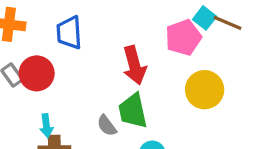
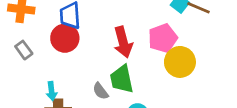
pink pentagon: (183, 37) -> (163, 38), moved
red circle: (37, 73) -> (65, 38), moved

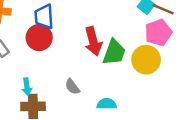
pink pentagon: (163, 38) -> (158, 33), moved
green trapezoid: (122, 79) -> (114, 52), moved, turned -148

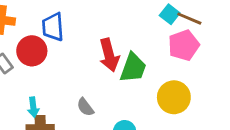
red circle: (39, 38) -> (32, 51), moved
yellow circle: (146, 60) -> (174, 97), moved

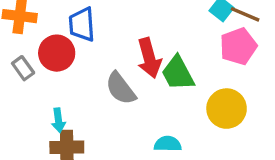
green trapezoid: (133, 68) -> (178, 73), turned 132
gray semicircle: (85, 107) -> (121, 88), moved, size x1.5

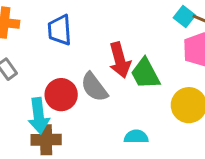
red circle: (57, 53) -> (61, 95), moved
cyan arrow: (58, 120) -> (39, 116), size x1.6

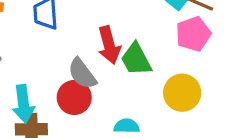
red circle: (61, 95) -> (74, 97), moved

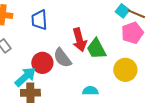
red circle: (74, 97) -> (42, 63), moved
cyan arrow: (23, 104) -> (25, 77), turned -125

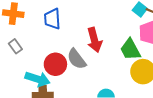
green trapezoid: (96, 49) -> (130, 49), moved
cyan arrow: (25, 77) -> (38, 79), turned 60

